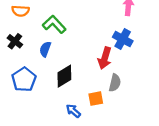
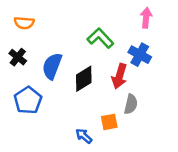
green L-shape: (54, 24) -> (100, 38), moved
blue semicircle: (45, 49) -> (52, 66), size x1.5
black diamond: (64, 76) -> (84, 79), moved

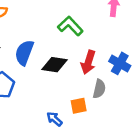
blue cross: (140, 55) -> (120, 63), moved
black diamond: (84, 79) -> (54, 65), turned 40

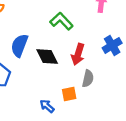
blue cross: (120, 63) -> (112, 45), moved, turned 30
black diamond: (54, 65) -> (47, 56), turned 55

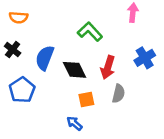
orange square: (69, 94) -> (86, 100), moved

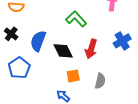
gray semicircle: (119, 94) -> (100, 81), moved

